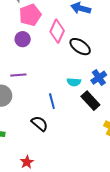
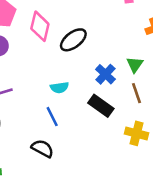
black ellipse: (80, 47) -> (73, 40), turned -60
cyan semicircle: (74, 82) -> (59, 88), moved

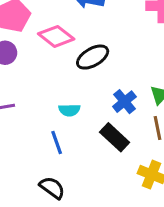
pink diamond: (40, 26) -> (56, 36), turned -72
black semicircle: (42, 148) -> (52, 188), moved

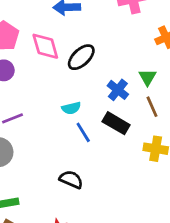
pink diamond: (56, 36) -> (45, 46), turned 48
blue line: (57, 143) -> (83, 132), moved

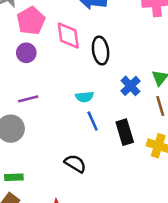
black ellipse: (81, 57) -> (101, 50), turned -64
black rectangle: (116, 123) -> (125, 132), moved, turned 35

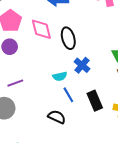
blue cross: (130, 86) -> (82, 65), moved
black semicircle: (75, 164) -> (57, 117), moved

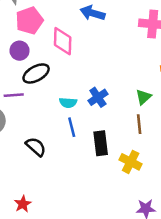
black ellipse: (68, 38) -> (36, 73), moved, turned 60
black semicircle: (57, 117) -> (36, 147), moved

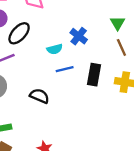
blue line: (72, 127) -> (65, 69), turned -72
black rectangle: (101, 143) -> (94, 75), turned 35

